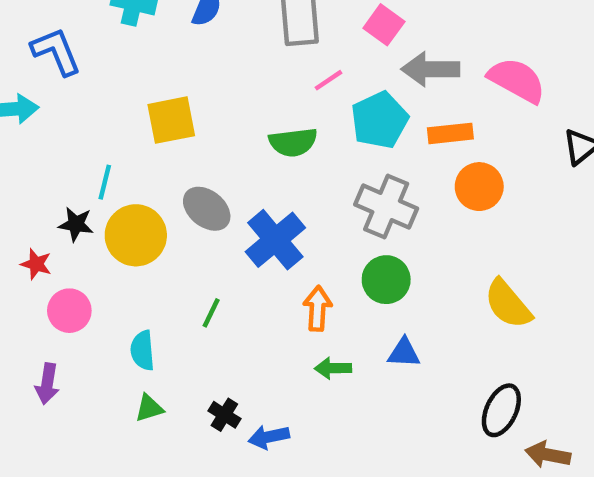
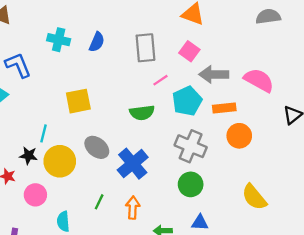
orange arrow: (317, 308) -> (133, 208), moved
pink circle: (69, 311) -> (35, 195), moved

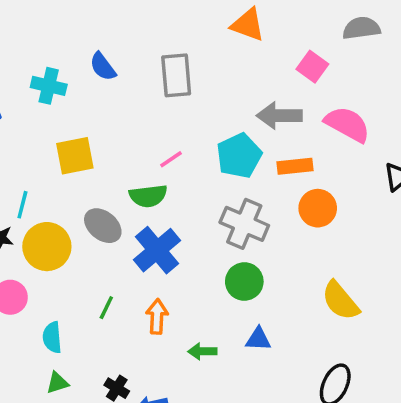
cyan cross: (59, 40) -> (49, 86), moved
blue semicircle: (97, 42) -> (103, 67), turned 120
pink square: (189, 51) -> (312, 67), moved
pink line: (160, 80) -> (171, 159), moved
green semicircle: (142, 113) -> (148, 196), moved

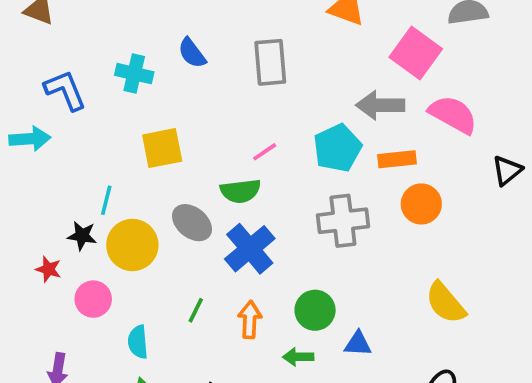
pink square: (312, 67) -> (416, 53), size x1.5
gray cross: (244, 224) -> (343, 221), turned -30
green circle: (244, 282) -> (315, 310), moved

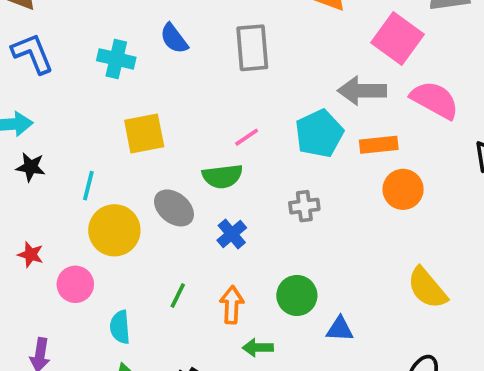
blue L-shape: (65, 90) -> (32, 53), moved
gray cross: (343, 221) -> (304, 206), moved, size x0.6
black star: (82, 236) -> (31, 167), moved
blue cross: (250, 249) -> (232, 234), size x0.6
green arrow: (298, 357) -> (258, 348), moved

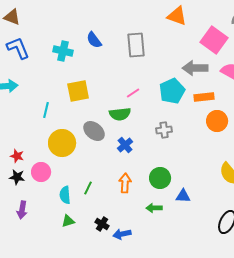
black star: (31, 167) -> (17, 177), moved
cyan line: (88, 186) -> (46, 110), moved
green line: (178, 295) -> (88, 188), moved
green arrow: (258, 348) -> (154, 208), moved

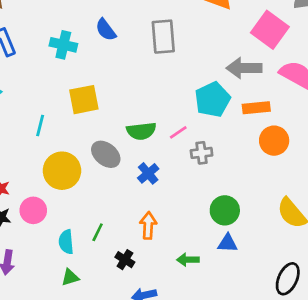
pink line: (133, 93) -> (178, 132), moved
green circle: (160, 178) -> (225, 210), moved
black cross: (102, 224) -> (125, 260), moved

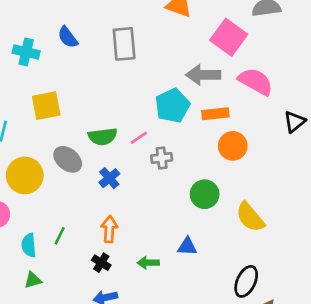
green circle: (225, 210) -> (205, 194), moved
black cross: (125, 260) -> (101, 263), moved

